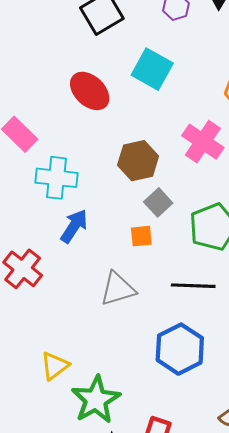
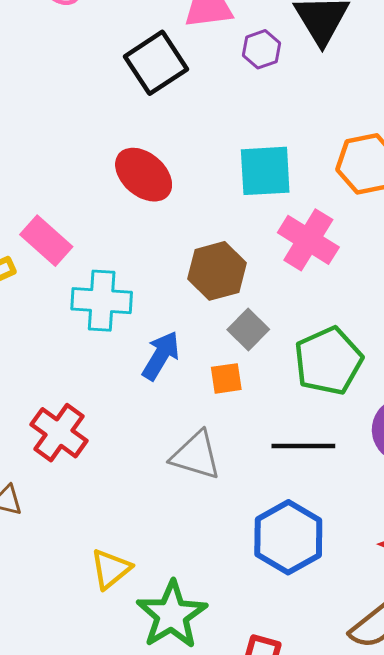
cyan square: (152, 69) -> (265, 171), moved, turned -30
blue arrow: (74, 226) -> (161, 356), moved
gray triangle: (118, 289) -> (196, 455), turned 36

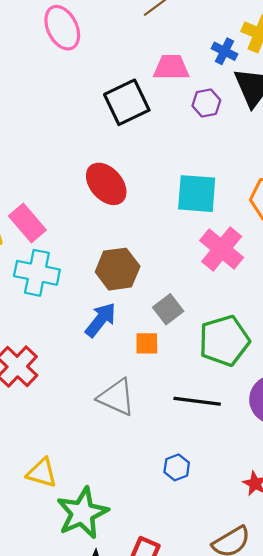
brown hexagon: (217, 271) -> (118, 269), moved
cyan cross: (102, 301) -> (37, 273), moved
blue hexagon: (288, 537) -> (177, 467), size x0.5
yellow triangle: (111, 569) -> (42, 473), turned 48

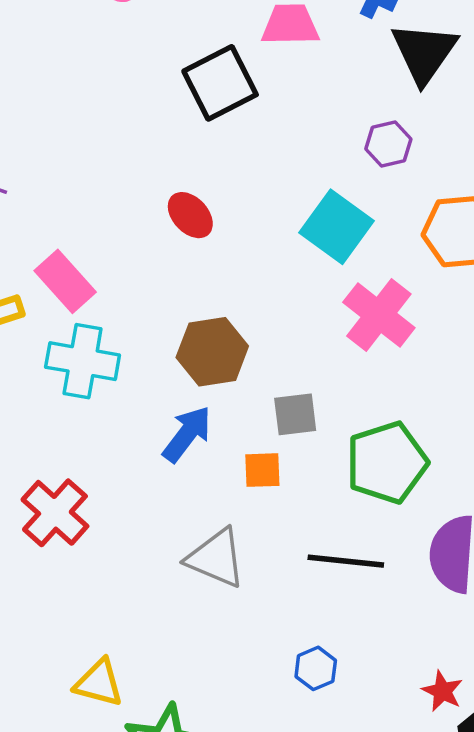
purple hexagon: (206, 103) -> (388, 144), moved
red ellipse: (106, 184) -> (190, 215), size x0.7
cyan square: (197, 194) -> (336, 227), turned 33
gray square: (168, 309) -> (295, 414), turned 32

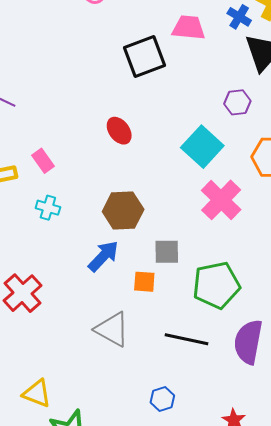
pink rectangle: (65, 281) -> (43, 161), size x0.7
cyan cross: (83, 361) -> (48, 208), size x0.6

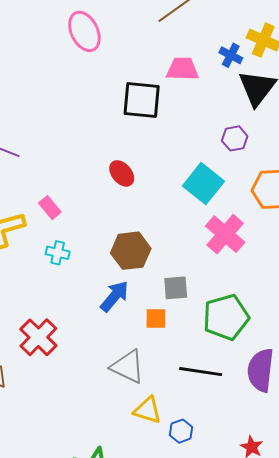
black square: (145, 57) -> (142, 100), turned 30
yellow triangle: (37, 394) -> (148, 410), moved

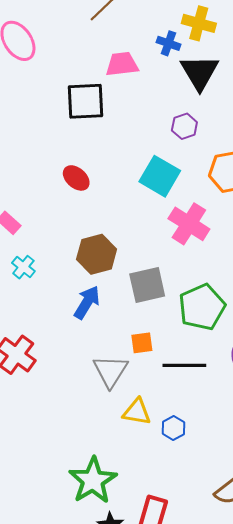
cyan cross: (58, 253) -> (23, 267), turned 35
gray square: (176, 288) -> (147, 285), size x1.4
orange square: (156, 318) -> (142, 343), moved
gray triangle: (128, 367) -> (110, 371), turned 45

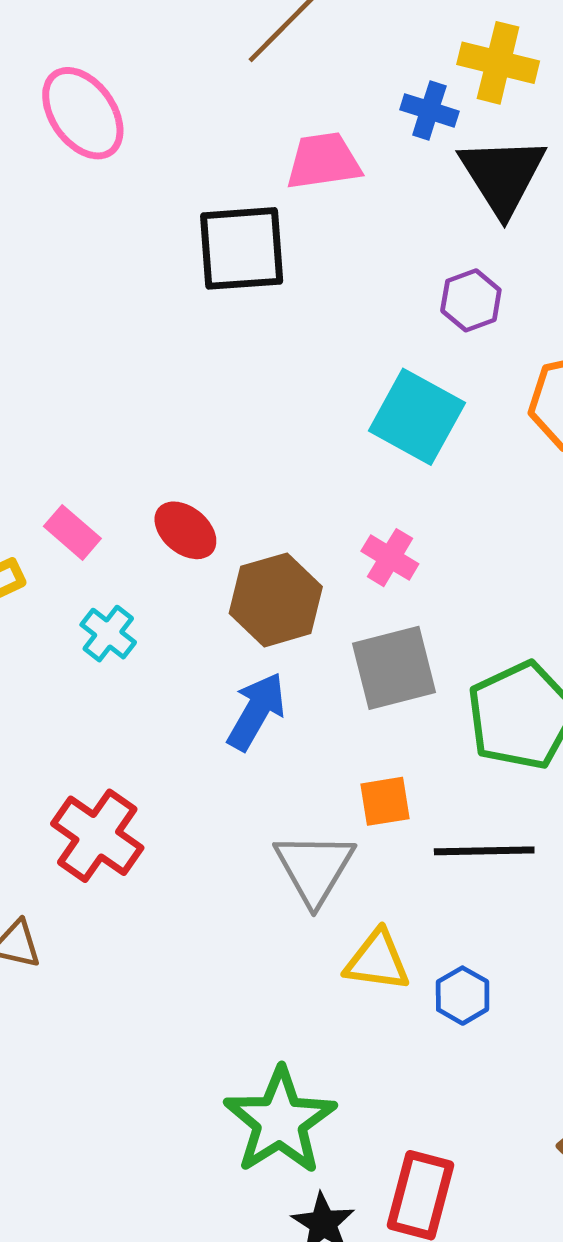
red ellipse: (76, 178) -> (185, 530), moved
pink cross: (189, 224) -> (390, 558), moved, size x0.6

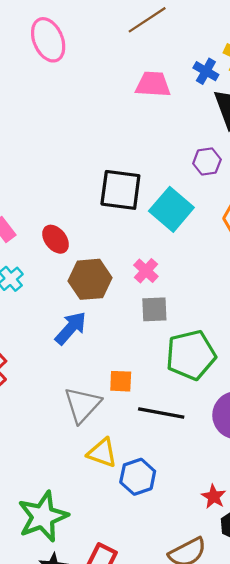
black square: (242, 248) -> (120, 190), moved
gray square: (394, 668) -> (154, 309), moved, size x0.7
blue hexagon: (463, 996) -> (138, 477), size x1.4

